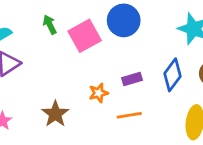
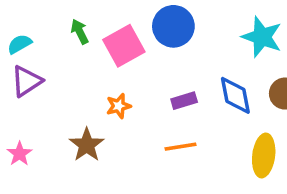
blue diamond: (172, 75) -> (235, 95), turned -48
orange star: (99, 93) -> (119, 106), moved

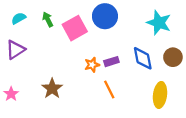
cyan semicircle: (19, 44) -> (19, 18), moved
orange star: (119, 106) -> (92, 65), moved
orange line: (181, 147) -> (109, 90), turned 72

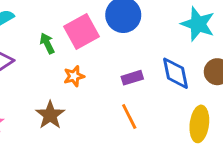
green arrow: (48, 19) -> (47, 43), moved
orange star: (92, 65) -> (74, 76), moved

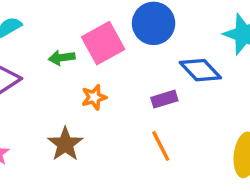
green arrow: (47, 43) -> (62, 58), turned -72
blue diamond: (175, 73) -> (200, 70), moved, turned -32

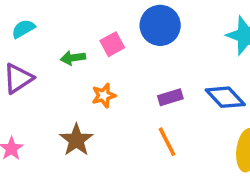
pink square: (103, 43) -> (112, 44), size x0.6
blue diamond: (200, 70) -> (225, 97), moved

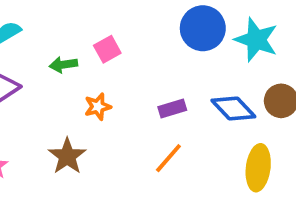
blue circle: (160, 25) -> (203, 28), moved
orange line: (167, 142) -> (168, 158), turned 68

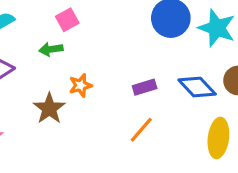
pink square: (107, 49) -> (67, 20), moved
brown star: (67, 156) -> (49, 108), moved

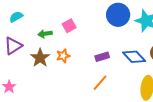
pink square: (67, 20) -> (69, 26), moved
brown star: (49, 108) -> (40, 58), moved

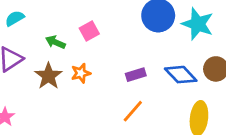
green arrow: (45, 34) -> (55, 42), turned 32

